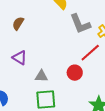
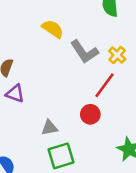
purple triangle: (20, 58) -> (15, 94), moved

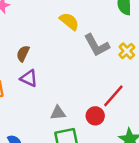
red line: (104, 85) -> (113, 96), moved
red circle: (90, 114) -> (95, 116), moved

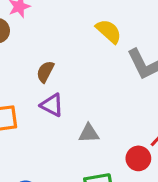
gray triangle: (58, 113) -> (89, 133), moved

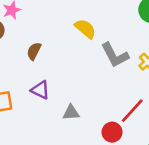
brown semicircle: (45, 72) -> (34, 51), moved

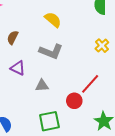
gray L-shape: (115, 55) -> (51, 51), moved, turned -40

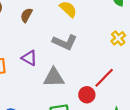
brown semicircle: (13, 38) -> (26, 15), moved
gray triangle: (42, 86) -> (54, 77), size x1.5

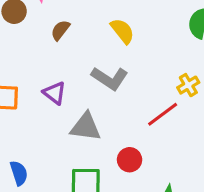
red line: (104, 78) -> (163, 114), moved

